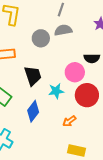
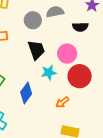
black semicircle: (92, 58) -> (80, 27), moved
black trapezoid: (33, 76) -> (36, 50), moved

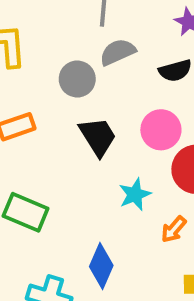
cyan star: (49, 72) -> (135, 194), moved
blue diamond: (26, 93) -> (101, 266), moved

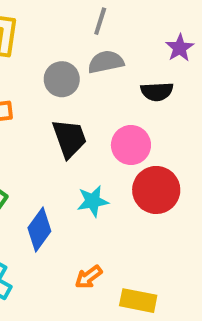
orange arrow: (174, 229) -> (88, 277), moved
blue diamond: (101, 266) -> (39, 230), moved

